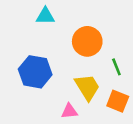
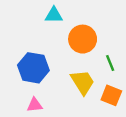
cyan triangle: (45, 16) -> (54, 15), moved
pink triangle: (69, 111) -> (35, 105), moved

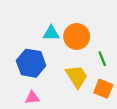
cyan triangle: (54, 15) -> (51, 33), moved

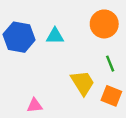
orange circle: (77, 36) -> (104, 24), moved
blue hexagon: (31, 63) -> (19, 37), moved

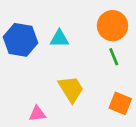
green line: (110, 64) -> (114, 57), moved
yellow trapezoid: (83, 83) -> (71, 89), moved

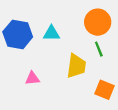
yellow trapezoid: (71, 89) -> (76, 66), moved, turned 40
pink triangle: (37, 114) -> (32, 78), moved

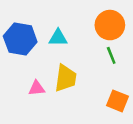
yellow trapezoid: (76, 66) -> (66, 78), moved

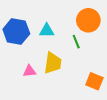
green line: (111, 55) -> (76, 42), moved

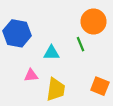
cyan triangle: (47, 30) -> (51, 53), moved
yellow trapezoid: (53, 63) -> (56, 89), moved

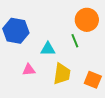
yellow trapezoid: (56, 89) -> (62, 74), moved

